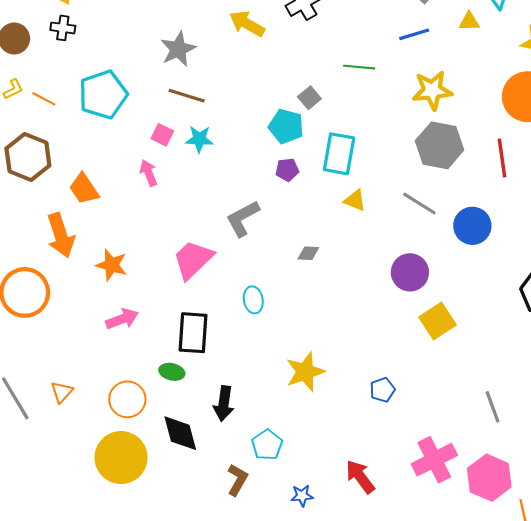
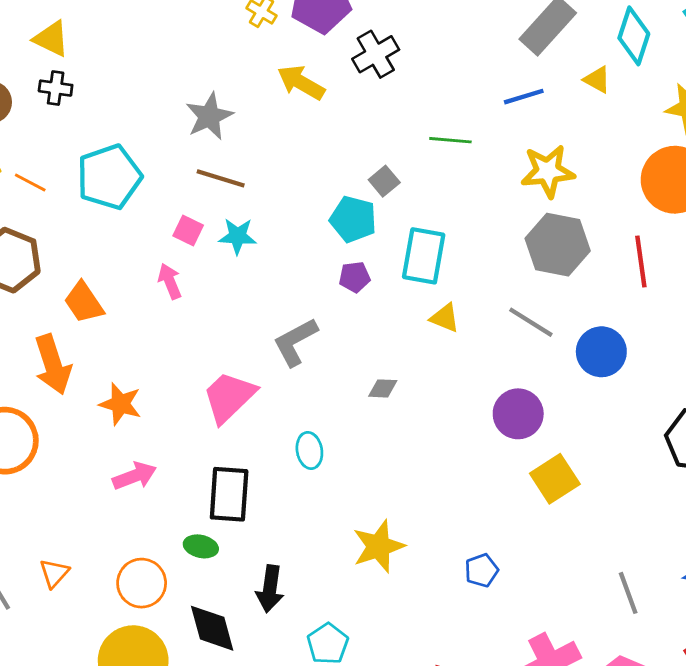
yellow triangle: (469, 22) -> (597, 80), turned 30

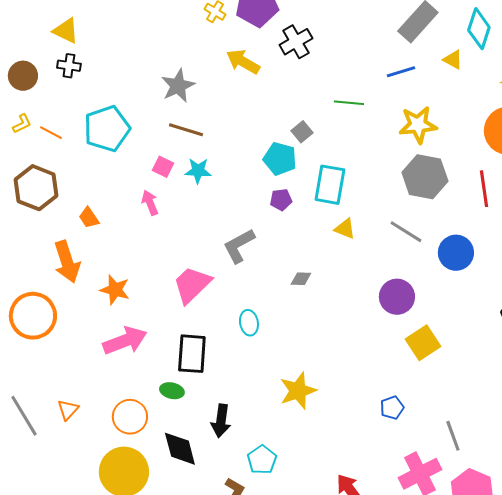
orange trapezoid: (84, 302) -> (89, 218), size x0.7
pink arrow: (135, 476) -> (125, 341), size x1.4
blue pentagon: (481, 570) -> (392, 408), moved
gray line: (628, 593) -> (453, 436), moved

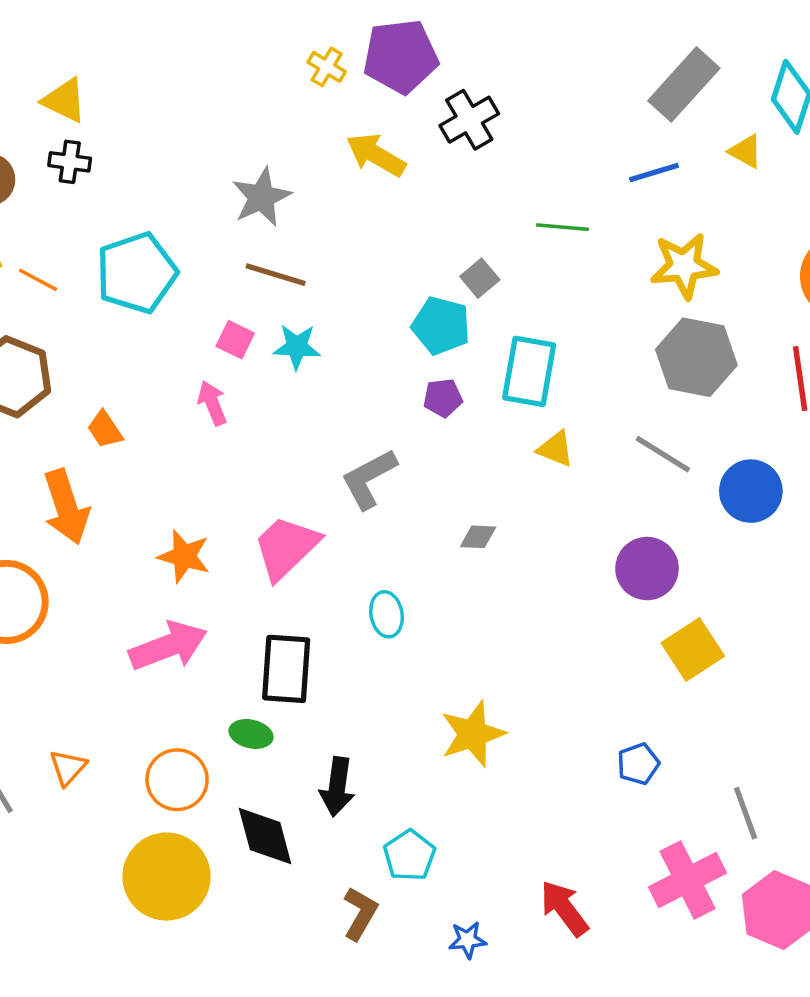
orange star: (115, 290) -> (184, 556), moved

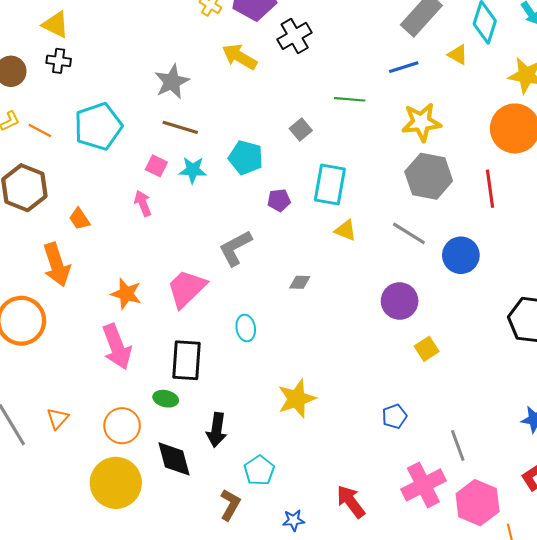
cyan pentagon: (441, 326) -> (246, 158), moved
pink arrow: (168, 646) -> (117, 347), turned 90
yellow square: (693, 649) -> (427, 349), size x0.7

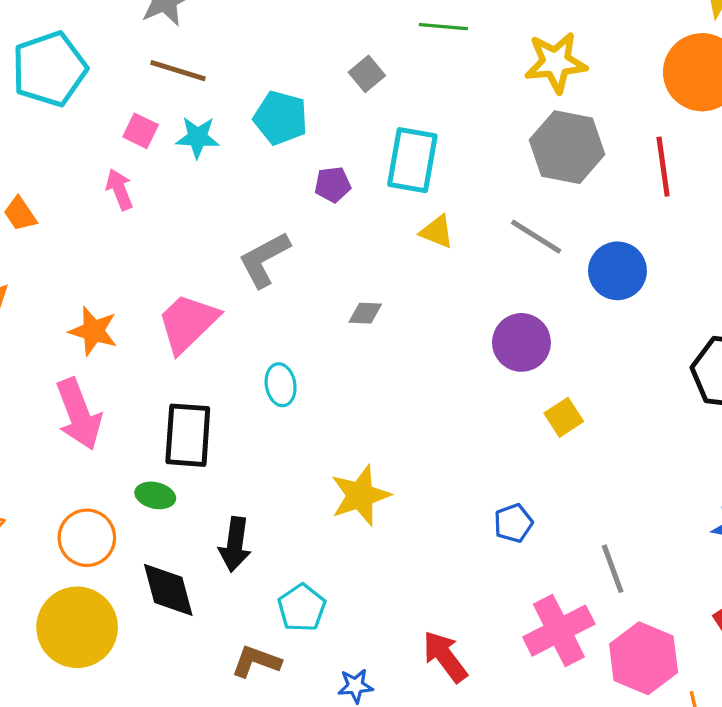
brown L-shape: (230, 505) -> (256, 661), turned -100

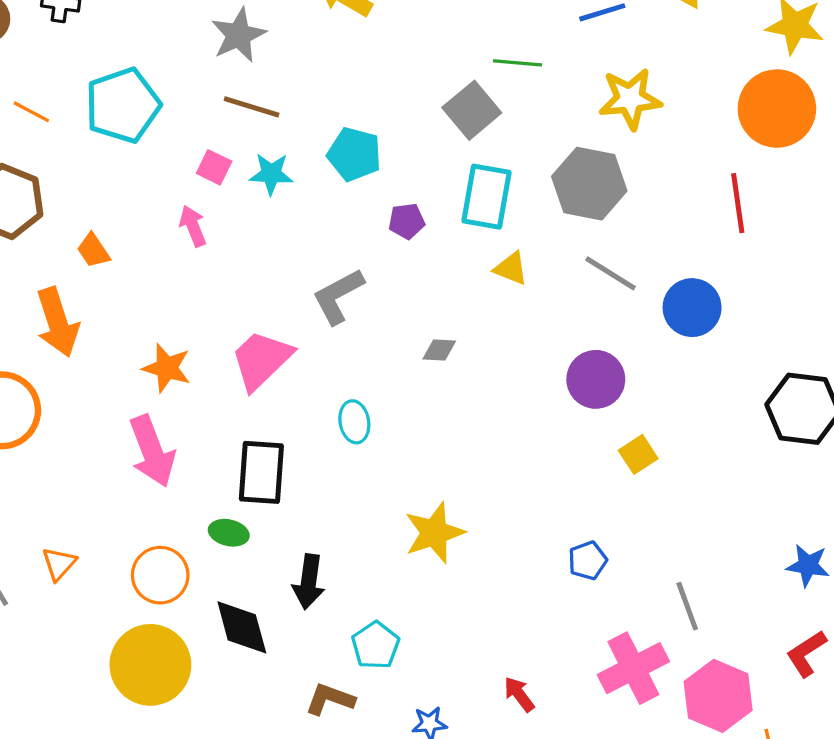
gray square: (367, 74) -> (472, 110), moved, size x1.6
gray hexagon: (567, 147) -> (589, 184), moved
red arrow: (445, 657) -> (519, 694), size x0.7

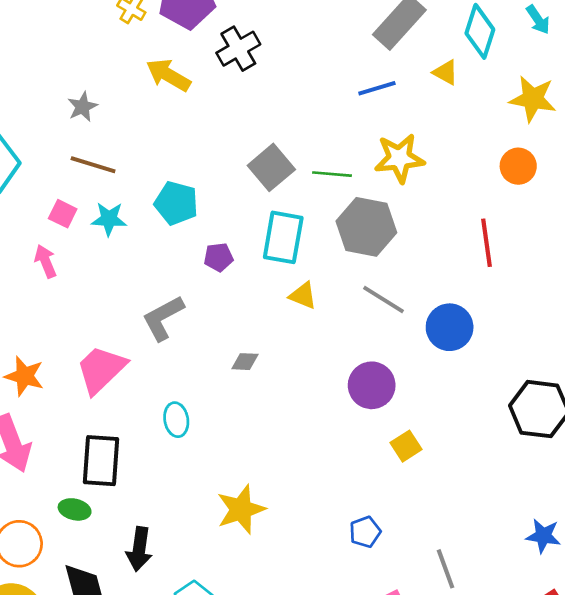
gray star: (239, 35) -> (83, 107), size x0.7
green line: (518, 63) -> (332, 174), moved
orange circle: (777, 109) -> (518, 166), size x0.6

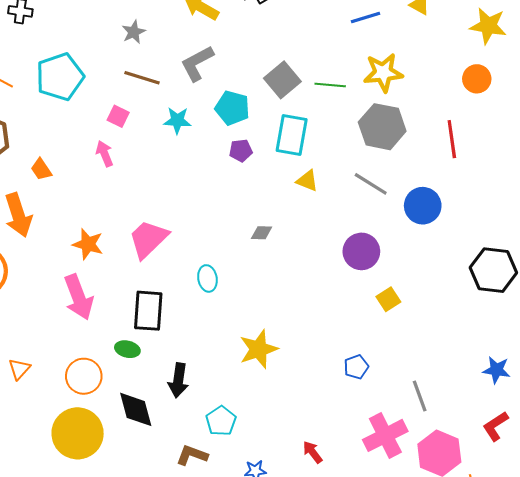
cyan pentagon: (176, 203) -> (232, 108), moved
cyan star: (109, 219) -> (177, 120), moved
gray hexagon: (366, 227) -> (382, 127), moved
gray L-shape: (163, 318) -> (197, 63), moved

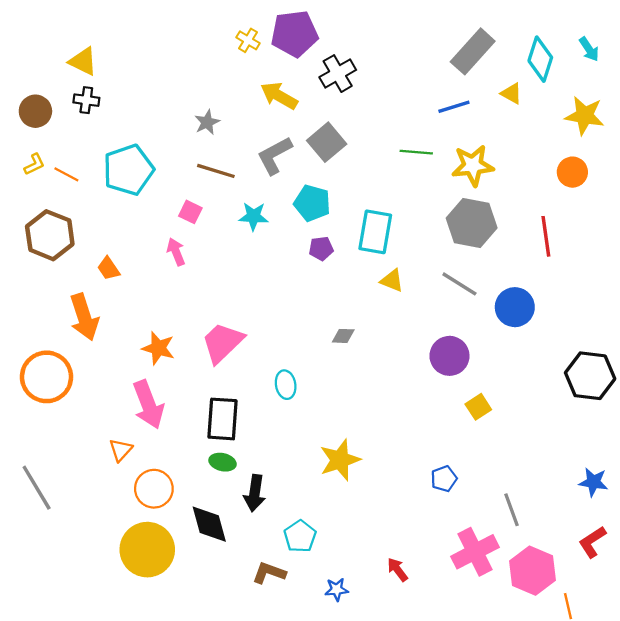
gray square: (282, 80) -> (327, 142), moved
green line: (330, 85) -> (416, 152), moved
green ellipse: (127, 349) -> (223, 462), moved
orange triangle: (19, 369) -> (121, 450), moved

